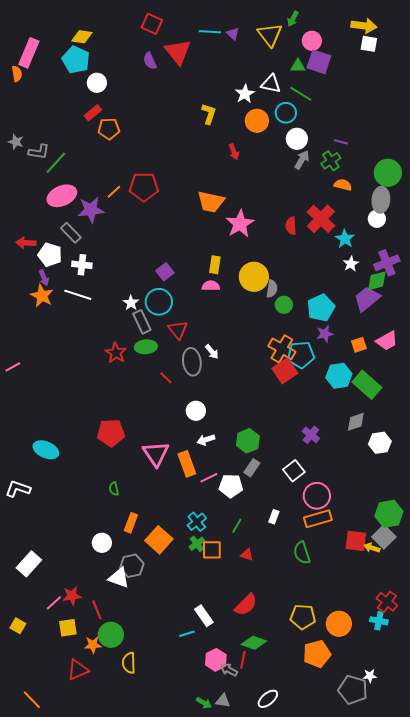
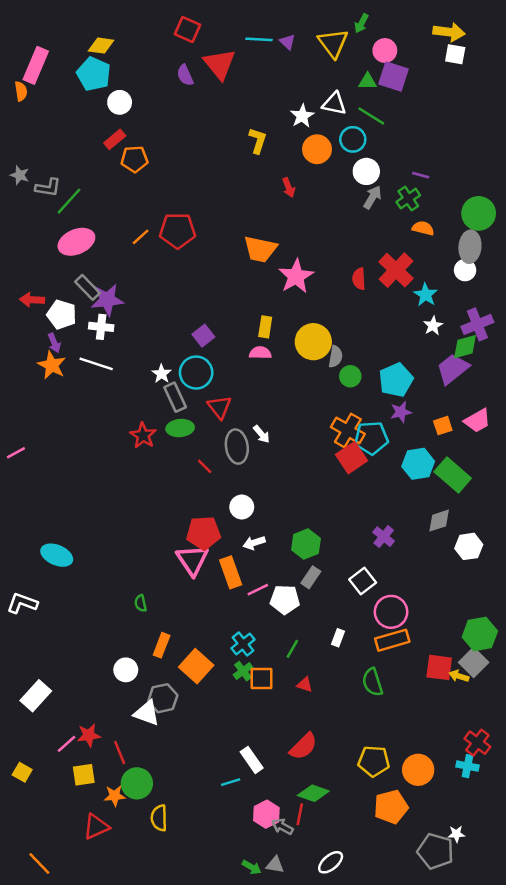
purple star: (91, 210) -> (107, 300), moved
red pentagon: (111, 433) -> (203, 533), moved

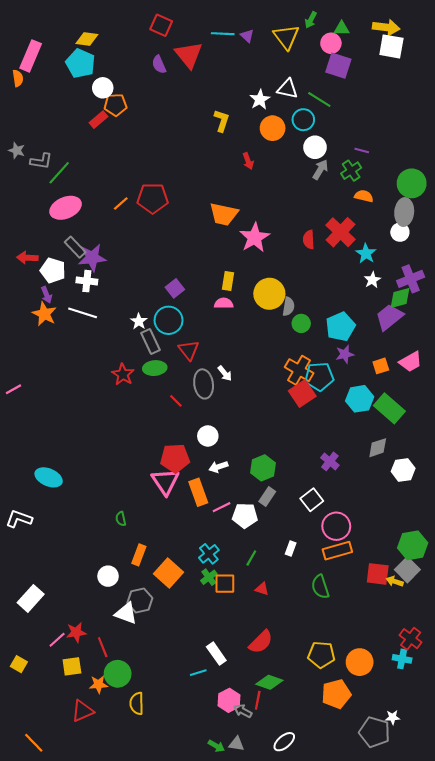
white square: (455, 54) -> (391, 46), size x1.4
green triangle: (368, 81) -> (342, 28), moved
orange pentagon: (134, 159) -> (115, 105), moved

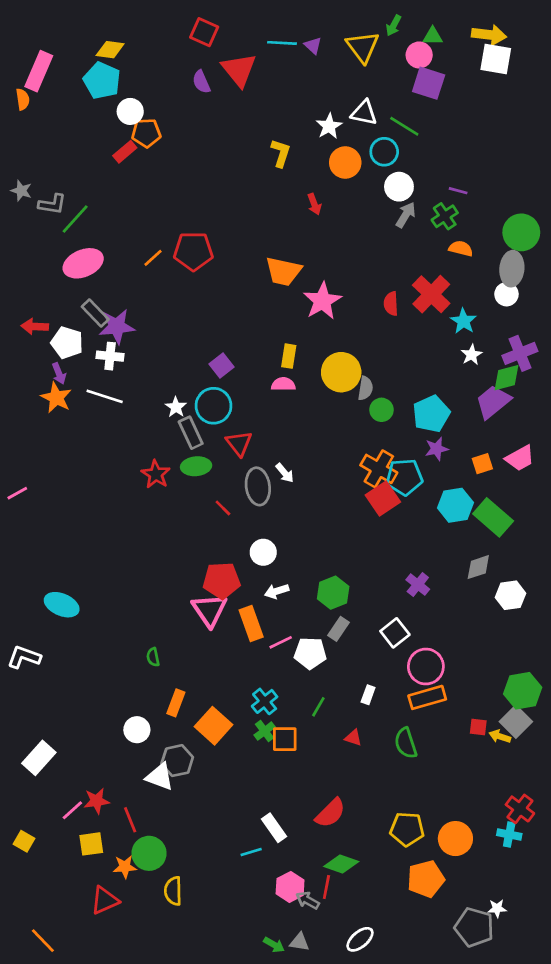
red square: (378, 574) -> (478, 727), size x0.6
red triangle: (262, 589) -> (353, 738), moved

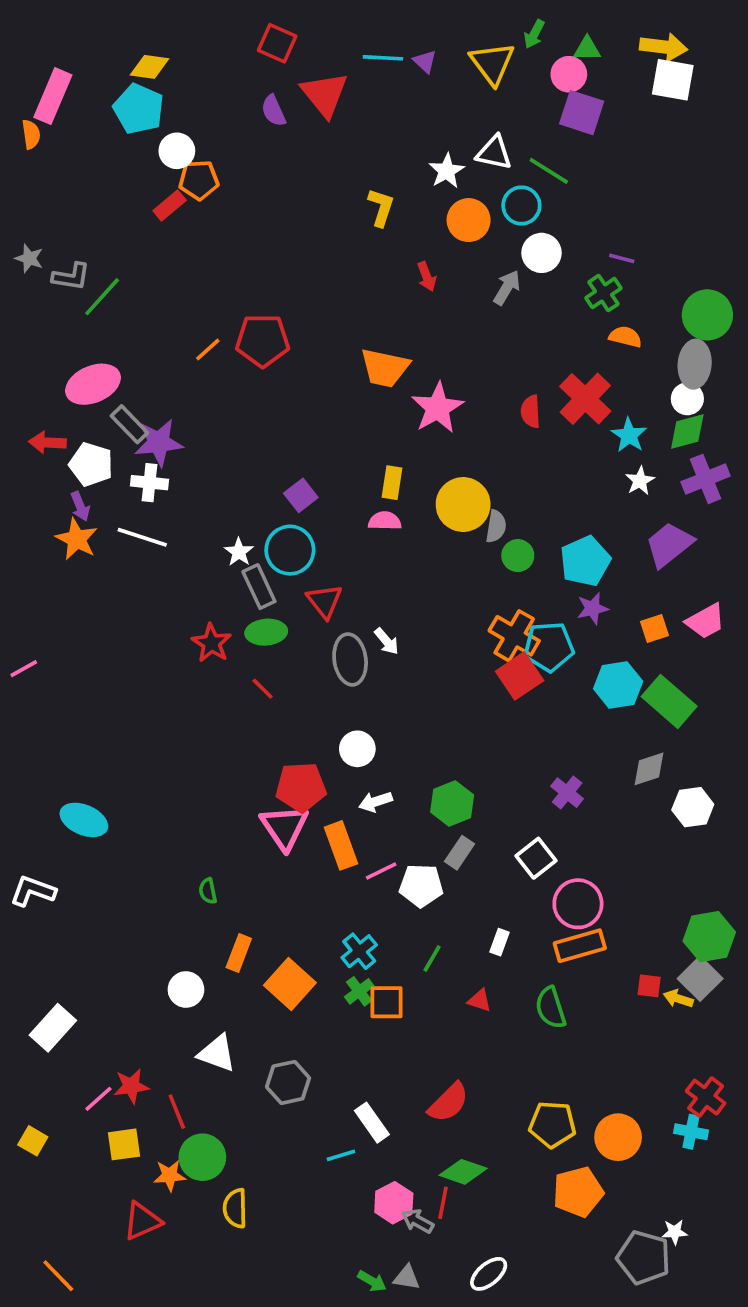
gray arrow: (406, 215) -> (507, 288), moved
pink ellipse: (83, 263) -> (93, 384), moved
green diamond: (506, 378) -> (687, 432), moved
red line: (223, 508) -> (263, 689), moved
gray hexagon: (177, 761) -> (288, 1082), moved

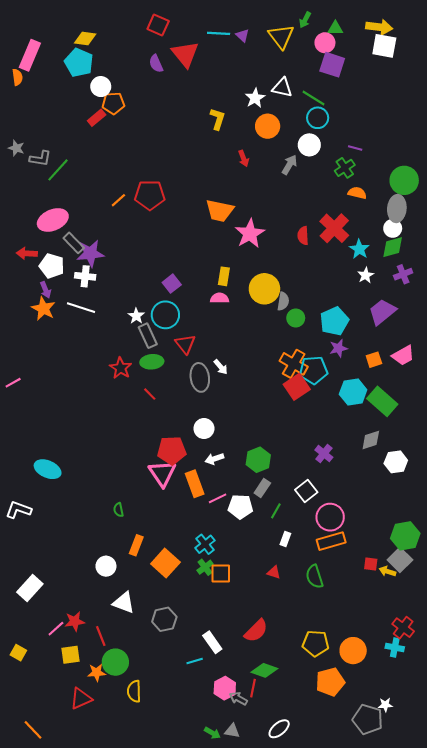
cyan circle: (521, 206) -> (318, 118), moved
purple cross: (706, 479) -> (403, 274), size x0.7
green line: (432, 958) -> (276, 511), moved

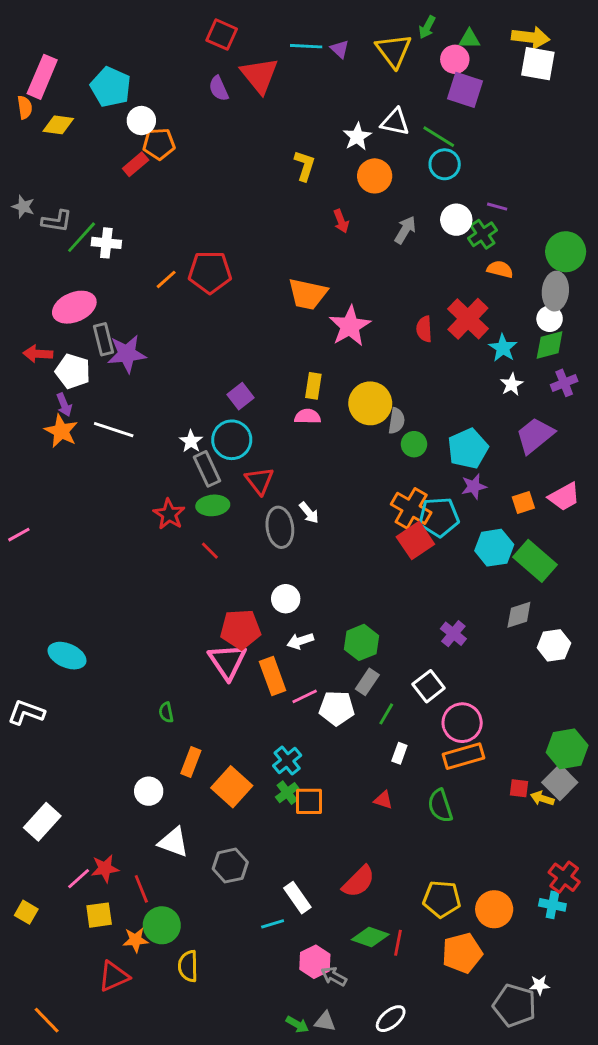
yellow diamond: (85, 39) -> (58, 125), moved
white circle: (309, 145) -> (456, 220), moved
gray rectangle: (74, 243) -> (103, 339), turned 30
white cross: (85, 276) -> (106, 243), moved
red line: (253, 688) -> (398, 943), moved

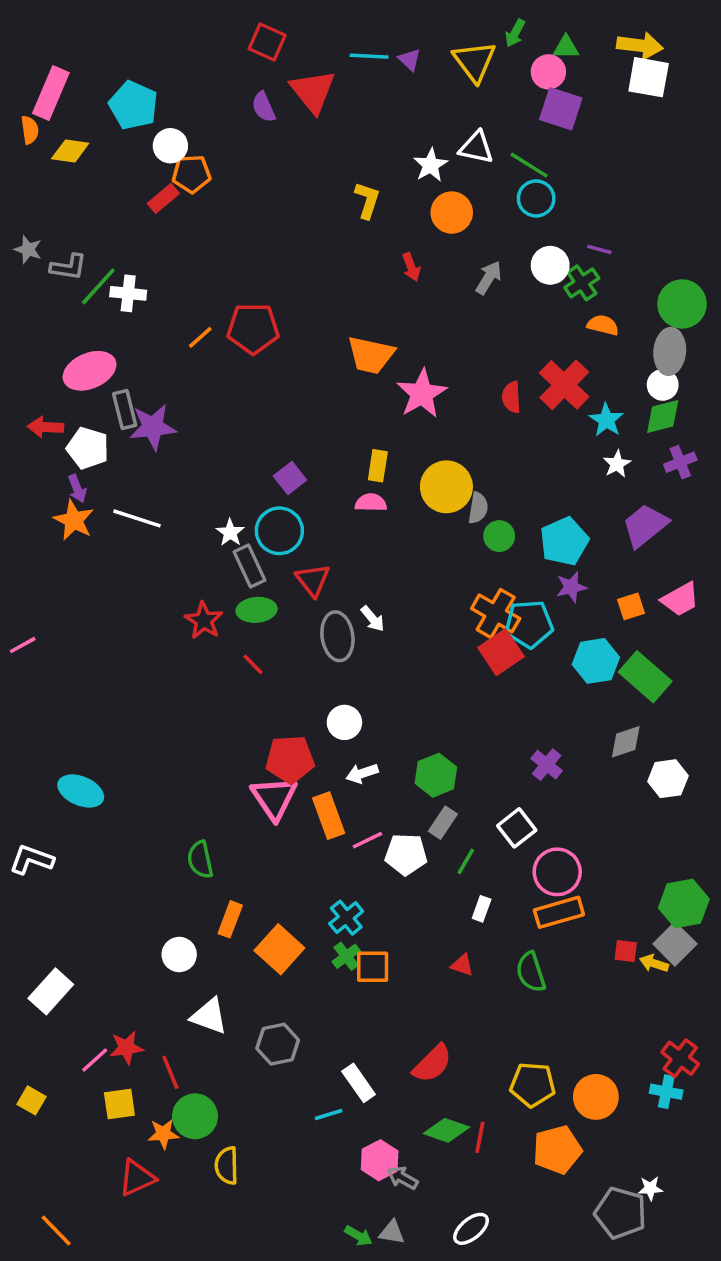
green semicircle: (166, 712) -> (200, 860), size x1.5

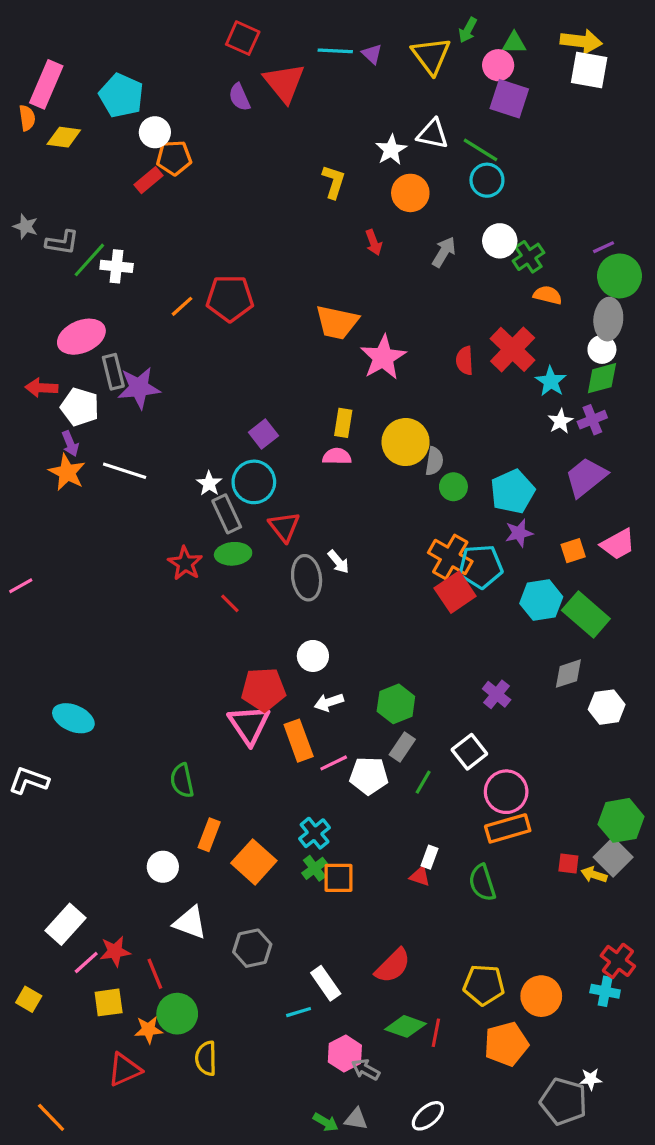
purple line: (599, 249) -> (604, 247), moved, turned -40
purple cross: (680, 462) -> (592, 420), moved
white rectangle: (482, 909) -> (429, 857), moved
white rectangle: (51, 991) -> (65, 924), moved

